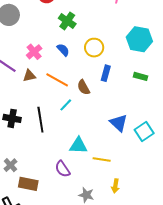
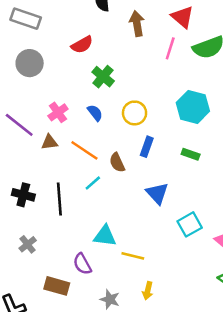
blue triangle: (119, 123) -> (157, 193), moved
gray cross: (10, 165) -> (28, 244), moved
brown rectangle: (28, 184) -> (57, 286), moved

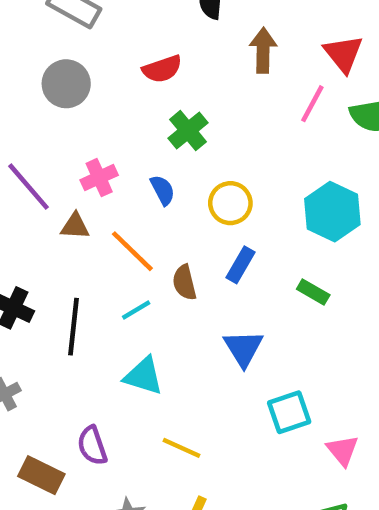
cyan triangle: (105, 236) -> (144, 376), moved

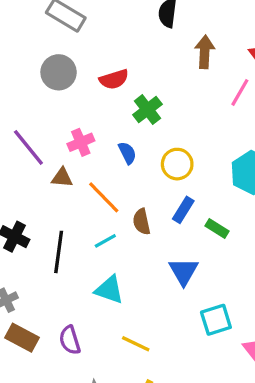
red semicircle: (162, 69) -> (114, 79), moved
green rectangle: (313, 292) -> (217, 228), moved
brown rectangle: (41, 475) -> (22, 338), moved

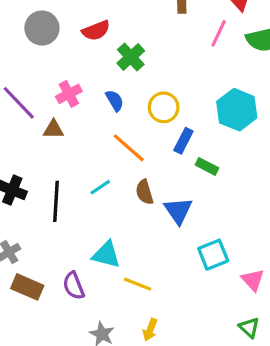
orange line: (104, 197) -> (129, 148), moved
blue rectangle: (183, 210) -> (183, 141), moved
brown semicircle: (142, 222) -> (144, 192), moved
cyan triangle: (109, 290) -> (106, 255), moved

